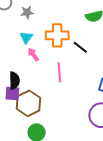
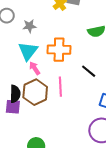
cyan triangle: (26, 37) -> (28, 51), size x1.5
black line: (80, 47) -> (89, 71), moved
brown hexagon: (28, 103) -> (35, 92), moved

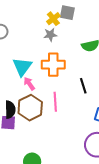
gray star: (29, 26) -> (50, 35), moved
black line: (89, 71) -> (83, 86), turned 35

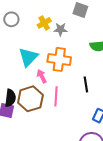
yellow cross: (53, 19) -> (44, 23), moved
pink arrow: (29, 84) -> (42, 76), moved

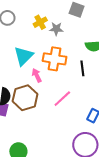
black line: (86, 84) -> (82, 68), moved
pink line: (56, 96) -> (62, 99), moved, turned 42

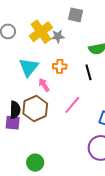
yellow cross: (40, 22) -> (41, 32), size x1.6
orange cross: (55, 59) -> (60, 66), size x0.6

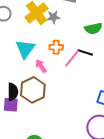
black line: (88, 72) -> (85, 52), turned -56
pink line: (72, 105) -> (72, 58), moved

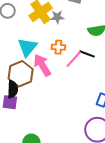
pink arrow: (41, 66) -> (42, 65), size x1.6
brown hexagon: (33, 90) -> (21, 74), moved

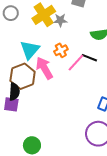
orange cross: (58, 47) -> (61, 50), turned -32

